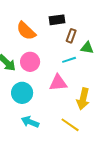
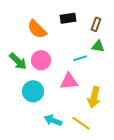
brown rectangle: (71, 36) -> (96, 24), moved
cyan arrow: (30, 122) -> (53, 120), moved

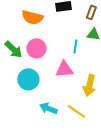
orange semicircle: (37, 29) -> (32, 17), turned -30
cyan line: (80, 58) -> (75, 46), turned -64

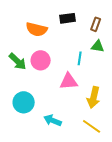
cyan circle: (28, 79) -> (24, 102), moved
yellow line: (76, 111) -> (92, 126), moved

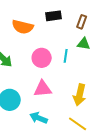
pink circle: (41, 60) -> (42, 58), moved
pink triangle: (69, 81) -> (43, 89), moved

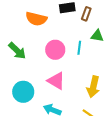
brown rectangle: (82, 22) -> (86, 14), moved
pink triangle: (43, 89) -> (56, 81), turned 36

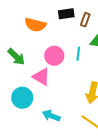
pink triangle: (56, 81) -> (41, 77), moved

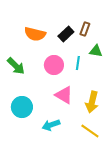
black rectangle: (66, 14) -> (66, 34), moved, turned -35
pink triangle: (41, 77) -> (64, 95), moved
cyan arrow: (51, 116) -> (51, 125), turned -42

